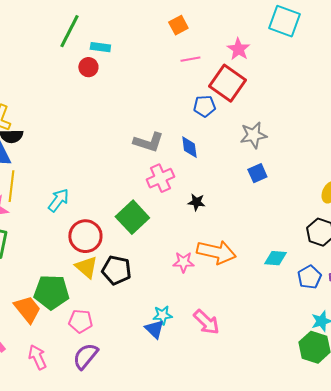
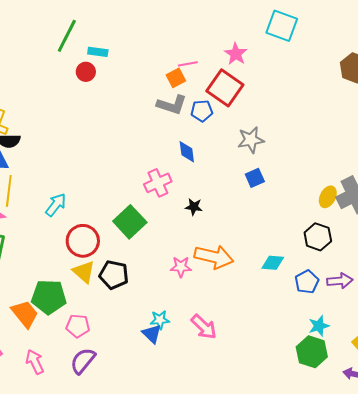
orange square: (178, 25) -> (176, 78), moved
gray L-shape: (148, 142) -> (172, 105), moved

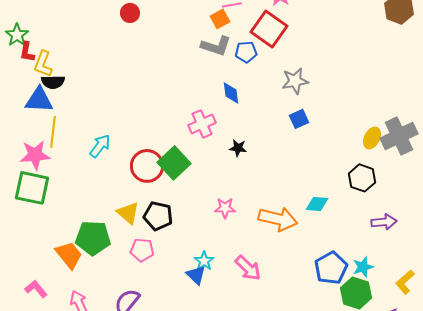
red circle: (83, 241) -> (147, 166), moved
orange arrow: (214, 257) -> (278, 219), moved
blue pentagon: (307, 282) -> (331, 268), moved, size x1.4
cyan star: (160, 320) -> (204, 261), turned -30
pink pentagon: (78, 326) -> (142, 250), moved

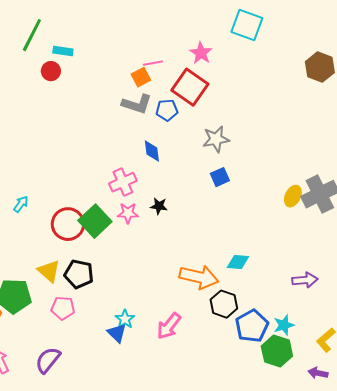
cyan arrow: (100, 146) -> (21, 204), size x0.7
black hexagon: (362, 178) -> (224, 304), moved
pink star: (225, 208) -> (128, 213), moved
pink arrow: (248, 268) -> (169, 326), turned 84

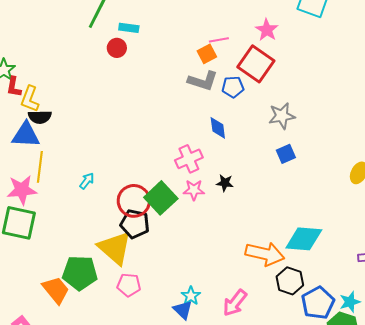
cyan diamond: (238, 262) -> (304, 239), size x1.6
yellow triangle: (49, 271) -> (115, 248), size x1.5
black pentagon: (79, 274) -> (135, 224), moved

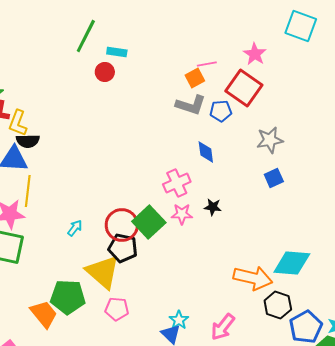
cyan arrow: (87, 181) -> (75, 228), moved

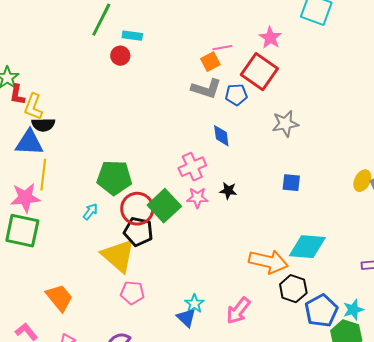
blue square: (274, 178) -> (291, 183), moved, turned 30
green pentagon: (68, 297) -> (114, 178), moved

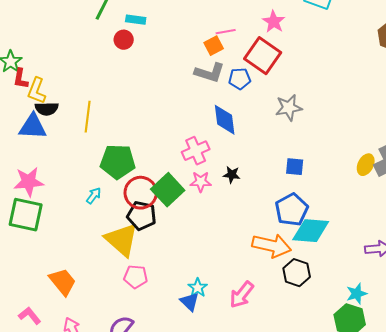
blue diamond: (221, 136) -> (225, 120), size x1.4
yellow line: (43, 175) -> (88, 117), moved
blue pentagon: (321, 311) -> (292, 210), moved

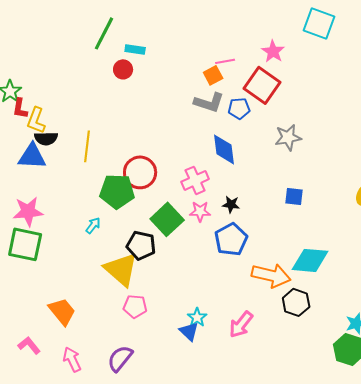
red circle: (141, 193) -> (140, 172), moved
blue pentagon: (292, 210) -> (231, 239), moved

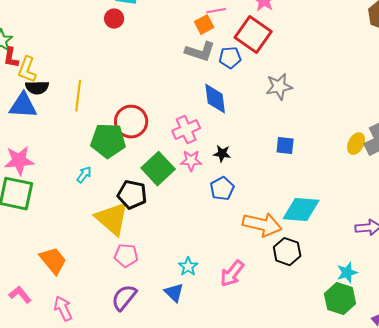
blue pentagon: (231, 239) -> (222, 189), size x0.7
blue triangle: (189, 331) -> (174, 293), moved
purple semicircle: (120, 358) -> (124, 298), moved

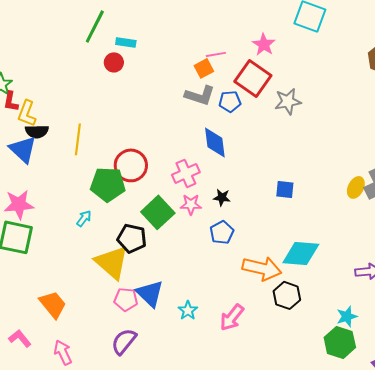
gray star: (279, 87) -> (288, 101), moved
blue triangle: (23, 106) -> (23, 149), turned 40
blue triangle: (174, 293) -> (150, 293), moved, size x1.4

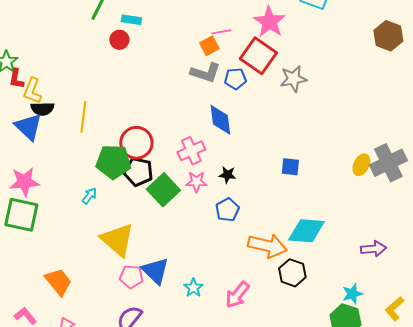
pink star: (264, 44) -> (269, 22), size x1.4
black pentagon: (132, 238) -> (138, 172), moved

